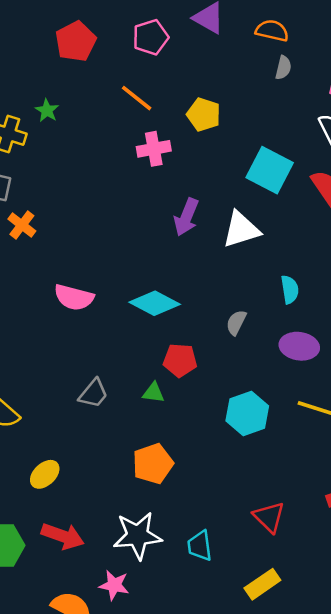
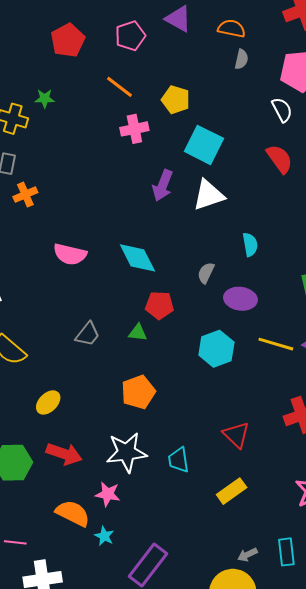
green star: (47, 110) -> (45, 98), turned -30
cyan square: (270, 170) -> (204, 145), moved
orange cross: (22, 225) -> (25, 195), turned 30
cyan diamond: (155, 303) -> (137, 258), turned 36
purple ellipse: (299, 346) -> (240, 299), moved

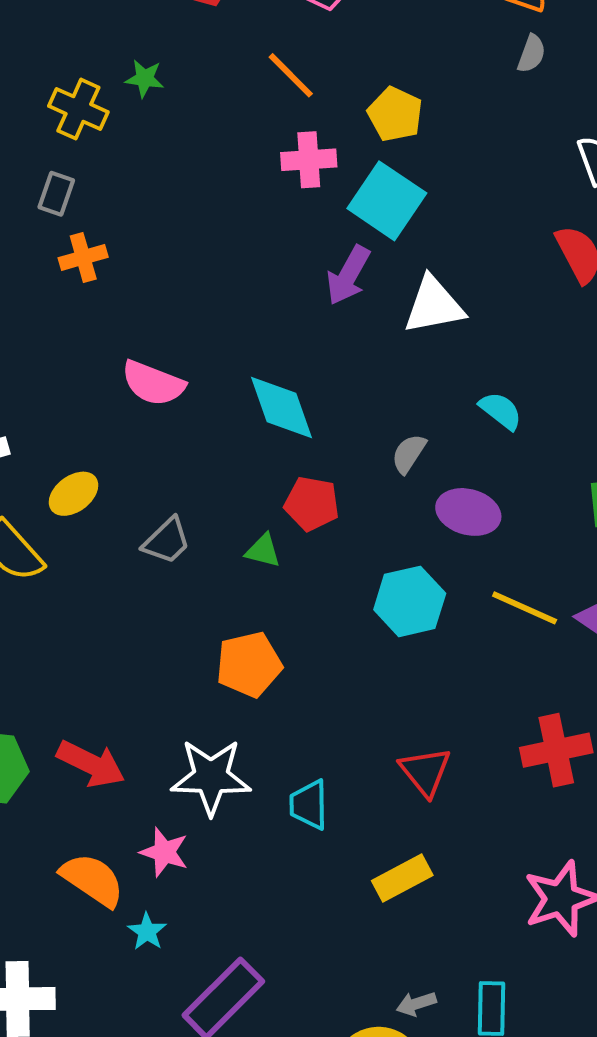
cyan square: (204, 145) -> (387, 201), moved
cyan semicircle: (250, 245) -> (501, 411), turned -50
yellow ellipse: (48, 402) -> (74, 494), moved

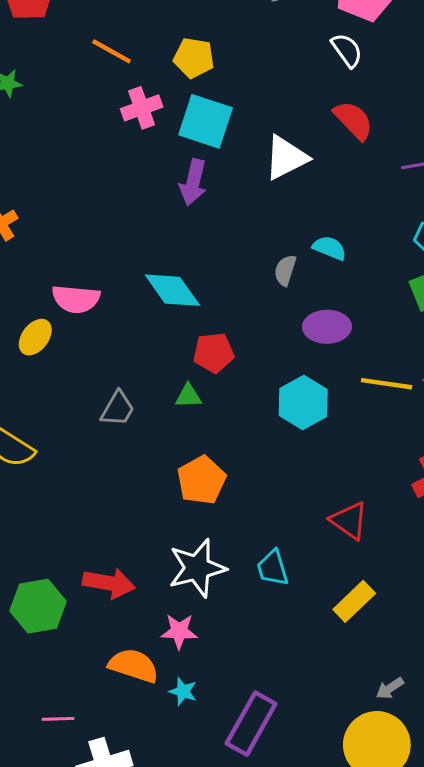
white triangle: (434, 305) -> (286, 158), moved
gray semicircle: (409, 454) -> (285, 270), moved
yellow ellipse: (74, 494) -> (35, 337), moved

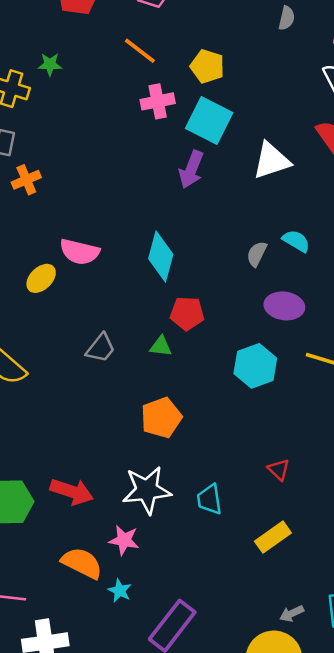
cyan diamond: (172, 290) -> (161, 256), turned 42
red triangle: (349, 521) -> (279, 469), size x0.7

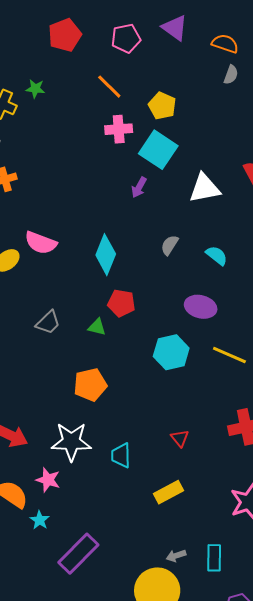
purple arrow: (191, 169) -> (139, 187), size x0.7
gray semicircle: (257, 254) -> (170, 245), moved

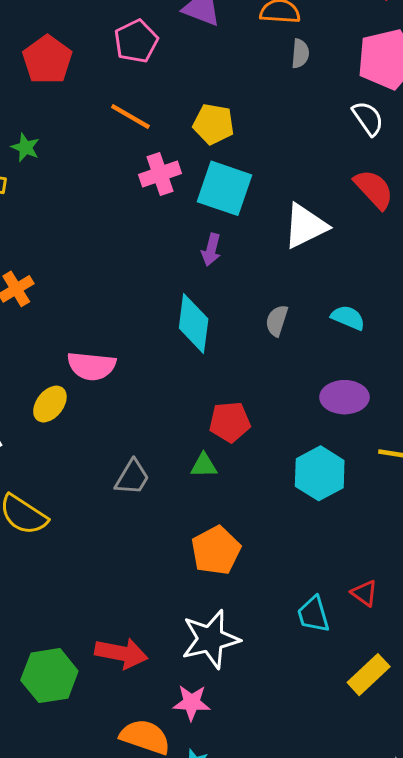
green star: (35, 89) -> (25, 147), turned 30
cyan diamond: (106, 255) -> (194, 323), moved
cyan trapezoid: (121, 455) -> (313, 614), moved

